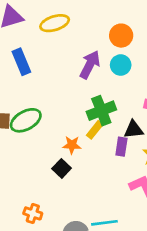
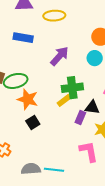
blue rectangle: (21, 62) -> (23, 38), turned -72
purple arrow: (90, 65) -> (59, 56), moved
orange star: (72, 145) -> (28, 99), moved, size x1.5

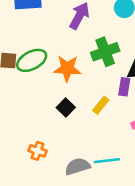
orange star: (28, 99) -> (67, 68), moved
yellow rectangle: (64, 100) -> (101, 105), moved

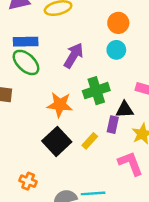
green ellipse: (32, 60) -> (26, 62), moved, turned 68
black square: (66, 107) -> (57, 141), size x1.6

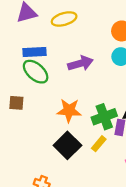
purple arrow: (74, 55) -> (80, 63), turned 45
green cross: (96, 91) -> (104, 117), moved

